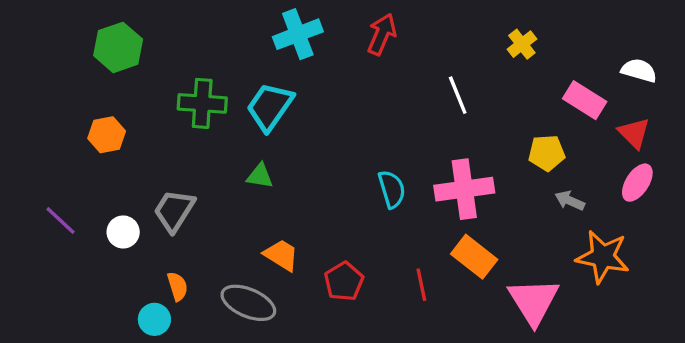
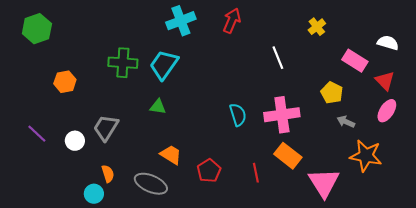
green hexagon: (118, 47) -> (37, 29), moved
yellow pentagon: (547, 153) -> (332, 93), turned 30

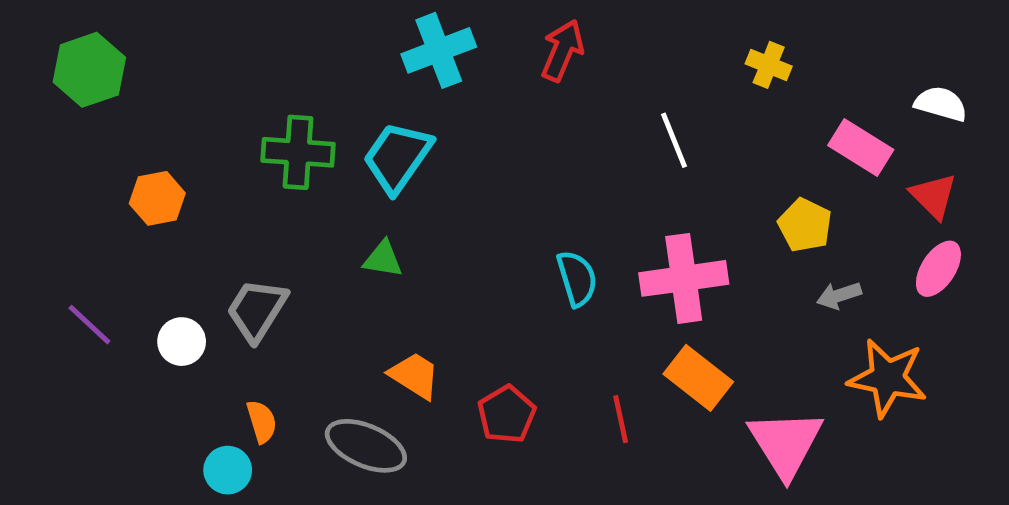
yellow cross: (317, 27) -> (769, 65), turned -30
gray arrow: (346, 122) -> (839, 295), turned -42

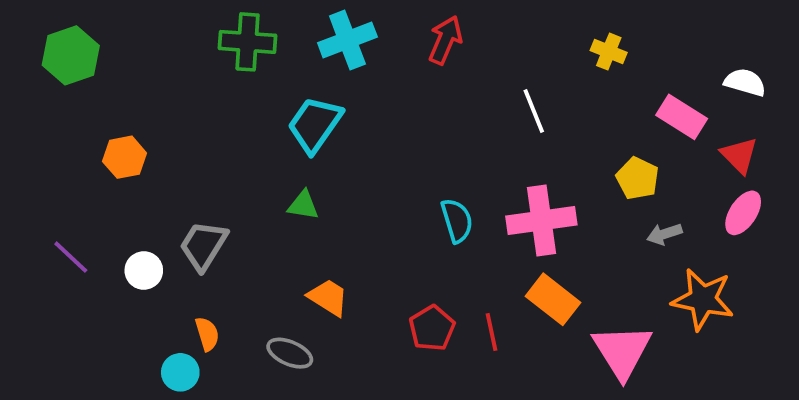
green cross: (298, 152) -> (248, 42), moved
red pentagon: (507, 414) -> (432, 328), moved
gray ellipse: (366, 446) -> (290, 353), size x0.7

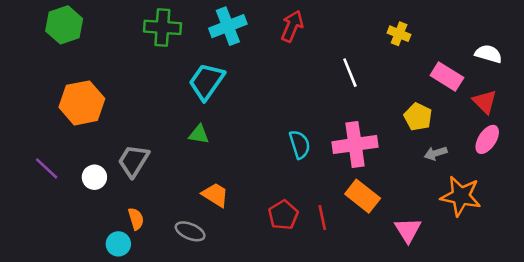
green hexagon: (71, 55) -> (64, 25), moved
orange hexagon: (125, 157) -> (82, 103), size x1.6
pink triangle: (622, 351) -> (408, 230), size x0.7

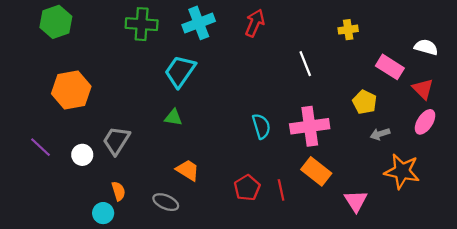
yellow cross: (399, 34) -> (348, 30), turned -30

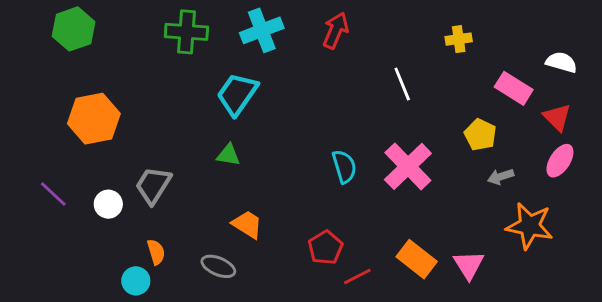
pink cross: (310, 126) -> (408, 166), turned -36
orange rectangle: (316, 171) -> (417, 259), moved
red line: (281, 190) -> (357, 277), moved, turned 75

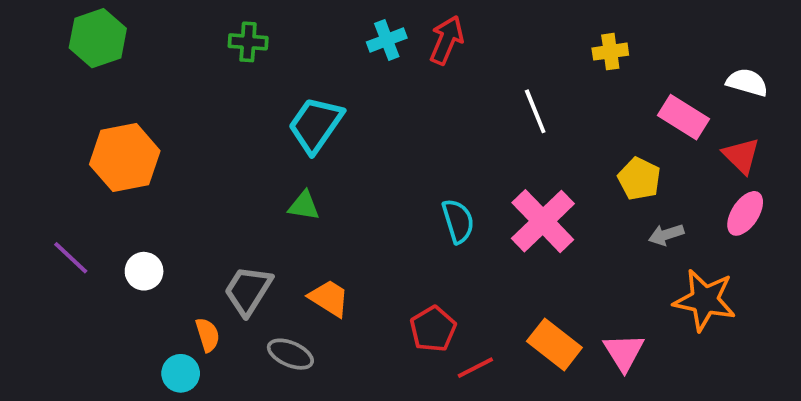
cyan cross: (262, 30) -> (387, 40), moved, size x0.7
green cross: (186, 32) -> (248, 42), size x0.7
gray trapezoid: (153, 185) -> (248, 290), moved

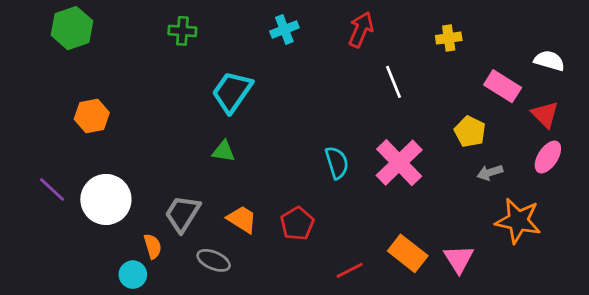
red arrow: (447, 40) -> (361, 30), moved
orange hexagon: (125, 158) -> (92, 116), size x0.7
white circle: (144, 271) -> (106, 199), size x1.8
red pentagon: (433, 329) -> (297, 224), moved

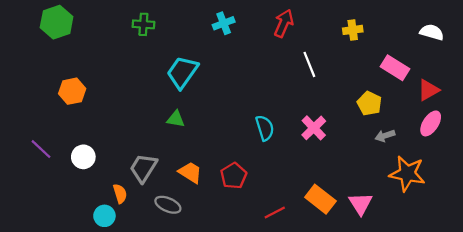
white semicircle: (549, 61) -> (432, 32), moved
red triangle: (545, 114) -> (428, 90), turned 45
pink cross: (399, 163) -> (314, 128), size x0.7
white circle: (106, 199) -> (83, 157), size x0.6

